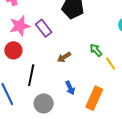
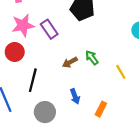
green arrow: (96, 50) -> (92, 58), moved
orange rectangle: (94, 98) -> (101, 109), size x0.6

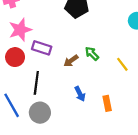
purple rectangle: (49, 29) -> (42, 48), moved, turned -30
orange rectangle: (101, 109) -> (107, 103), turned -32
gray circle: (45, 112) -> (40, 113), moved

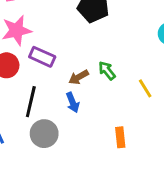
blue arrow: (80, 94) -> (73, 102), moved
gray circle: (40, 113) -> (44, 134), moved

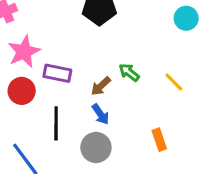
gray circle: (44, 134) -> (96, 147), moved

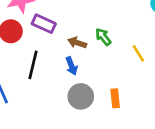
brown arrow: (101, 86) -> (77, 43), turned 48
gray circle: (96, 147) -> (81, 96), moved

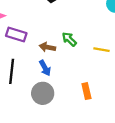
yellow line: (138, 53) -> (102, 50), turned -42
gray circle: (81, 96) -> (43, 93), moved

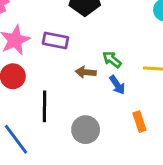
purple rectangle: (16, 34) -> (55, 41), moved
blue arrow: (45, 68) -> (117, 85), moved

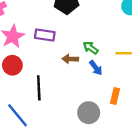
orange rectangle: (139, 122) -> (115, 96), turned 35
gray circle: (86, 130) -> (89, 113), moved

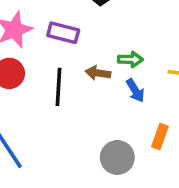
green arrow: (91, 48) -> (130, 59), turned 140
black line: (39, 88) -> (59, 87), moved

